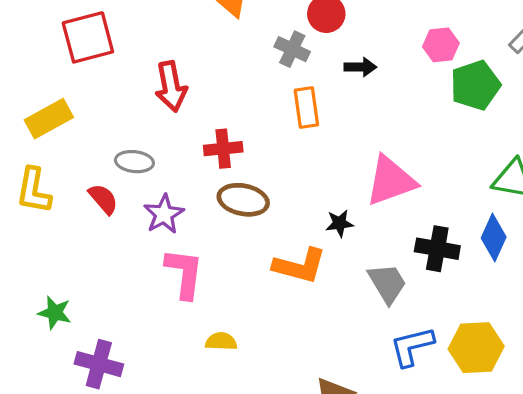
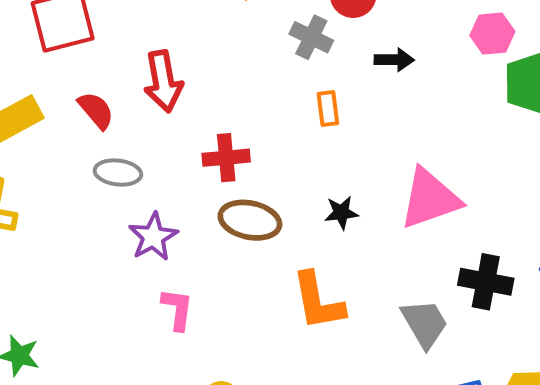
orange rectangle: (306, 108) -> (328, 108), size x0.7
red semicircle: (103, 199) -> (96, 110), moved
black star: (340, 223) -> (341, 213), moved
orange L-shape: (300, 266) -> (318, 301), turned 64
pink L-shape: (184, 273) -> (177, 309), size x0.7

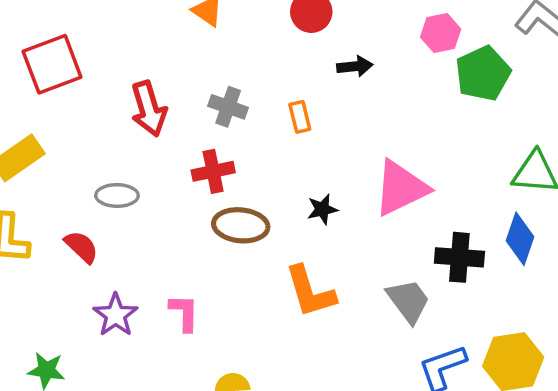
gray cross: (311, 37) -> (228, 107), moved
red semicircle: (96, 110) -> (81, 247), moved
purple star: (153, 237) -> (115, 315), moved

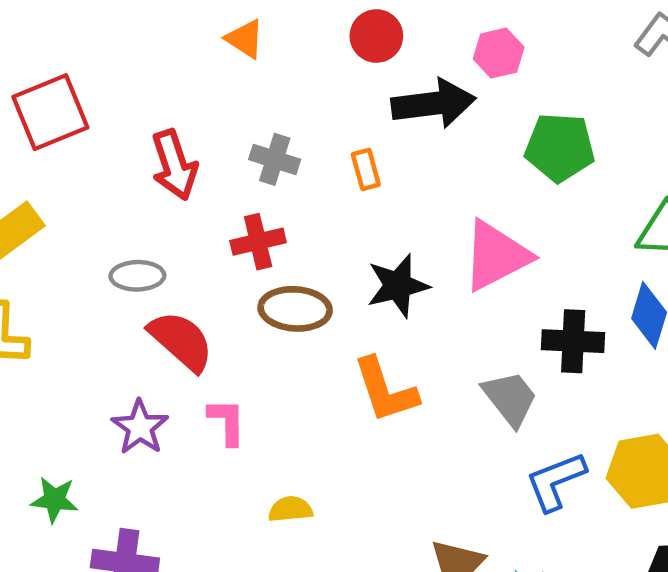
pink hexagon: (441, 33) -> (499, 53), moved
black arrow: (355, 66) -> (433, 103), size x1.8
green pentagon: (483, 74) -> (560, 147), moved, turned 30
black star: (322, 209) -> (398, 286), size x1.6
red semicircle: (81, 247) -> (181, 341), moved, size x1.5

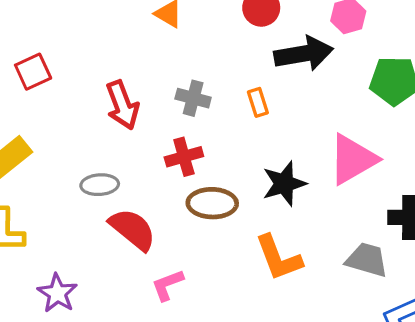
red square: (50, 112) -> (33, 72), size x0.7
gray trapezoid: (510, 398) -> (367, 260), turned -33
pink L-shape: (227, 422) -> (167, 285), turned -108
purple star: (140, 427) -> (57, 293), moved

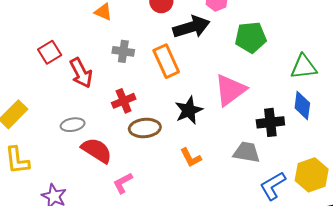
red square: (33, 72) -> (50, 52), moved
gray cross: (193, 98) -> (123, 51), moved
orange rectangle: (258, 102) -> (166, 61), size x1.8
orange L-shape: (279, 258) -> (191, 158), size x0.7

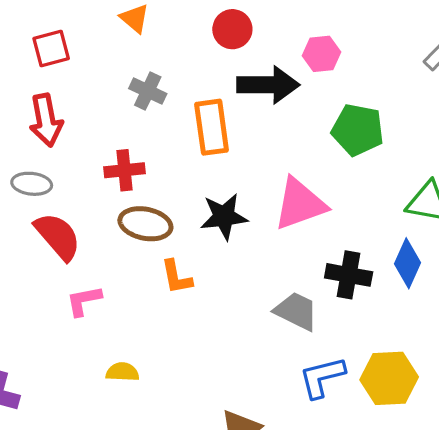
red square: (50, 52) -> (51, 49), moved
red arrow: (81, 73) -> (46, 120), moved
orange L-shape: (191, 158) -> (176, 277), moved

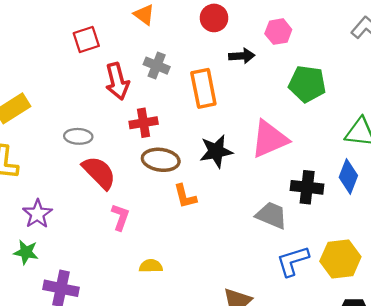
black arrow: (268, 85) -> (242, 56), size x0.6
red arrow: (46, 120) -> (117, 81), moved
pink L-shape: (84, 301) -> (120, 217), turned 124

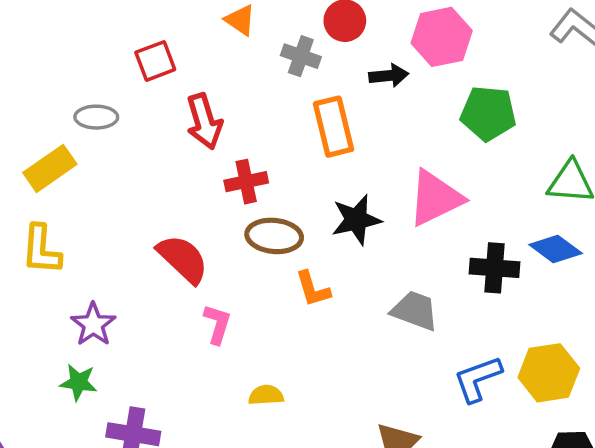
pink hexagon: (278, 32) -> (442, 37), size x1.5
gray cross: (157, 66) -> (301, 56), moved
gray ellipse: (78, 136) -> (96, 117), moved
blue diamond: (348, 176) -> (556, 249), turned -72
gray trapezoid: (271, 215) -> (415, 311), moved

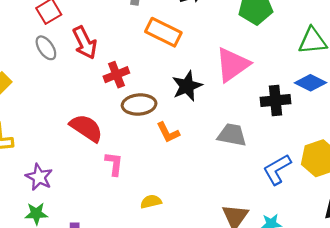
gray ellipse: (96, 117) -> (46, 48), moved, turned 65
orange rectangle: (333, 127) -> (163, 32), turned -40

